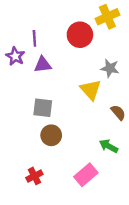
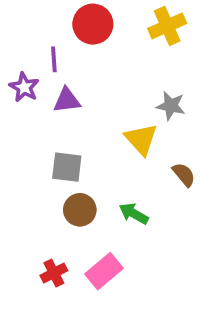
red circle: (80, 35) -> (93, 24), moved
green arrow: (109, 146) -> (134, 214), moved
pink rectangle: (86, 175) -> (104, 271), moved

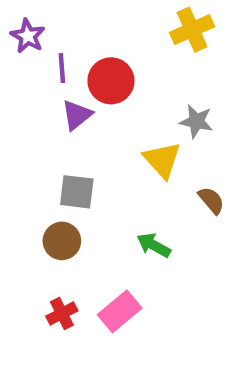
red circle: (93, 24) -> (111, 81), moved
purple star: (24, 87) -> (28, 36), moved
purple triangle: (67, 100) -> (77, 115), turned -32
brown circle: (80, 210) -> (62, 241), moved

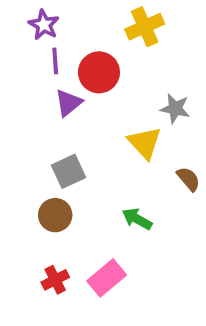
yellow cross: (192, 30) -> (145, 27), moved
purple star: (28, 36) -> (44, 25), moved
gray square: (77, 192) -> (69, 171), turned -32

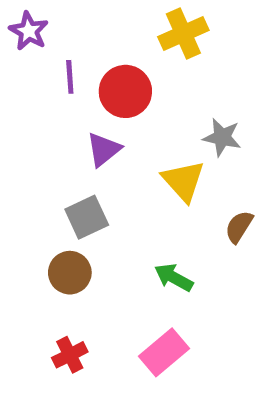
purple star: (44, 25) -> (29, 31), moved
purple triangle: (69, 103) -> (104, 149), moved
brown semicircle: (188, 179) -> (239, 227), turned -108
pink rectangle: (107, 278) -> (164, 352), moved

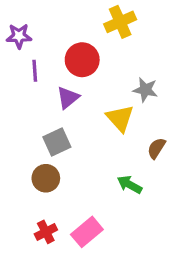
purple star: (29, 31) -> (19, 36), moved, turned -30
purple line: (70, 77) -> (35, 71), moved
green arrow: (174, 277) -> (130, 185), moved
pink rectangle: (164, 352) -> (87, 232), moved

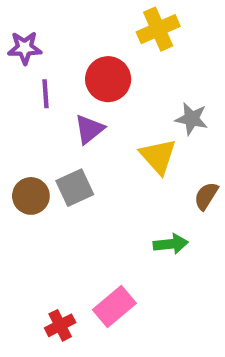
brown circle: (46, 178) -> (31, 196), moved
green arrow: (130, 185) -> (171, 244), turned 145
red cross: (46, 232) -> (60, 325), moved

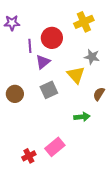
yellow cross: (158, 29) -> (84, 22), moved
purple line: (45, 94) -> (30, 46), moved
gray square: (75, 188) -> (49, 90), moved

